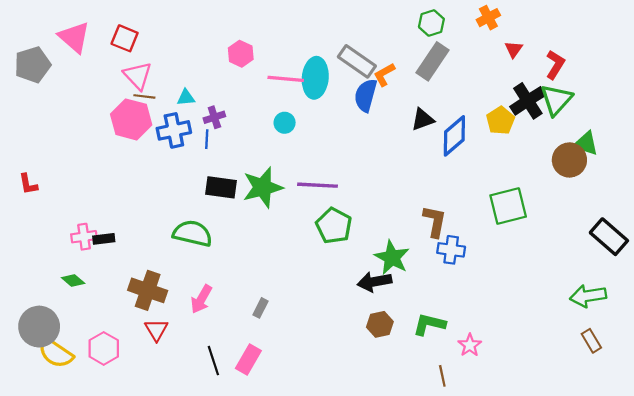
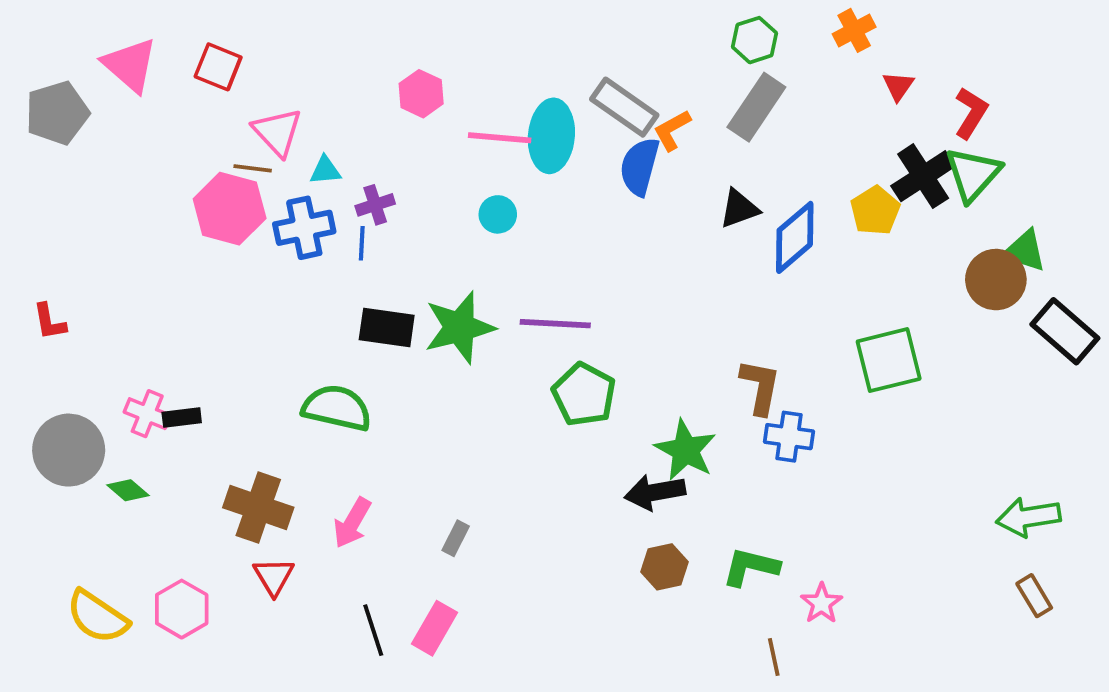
pink triangle: (138, 76) -> (277, 132), moved
pink cross: (84, 237) -> (147, 414), turned 30
black rectangle: (609, 237) -> (1065, 331), moved
gray circle: (39, 327) -> (69, 450), moved

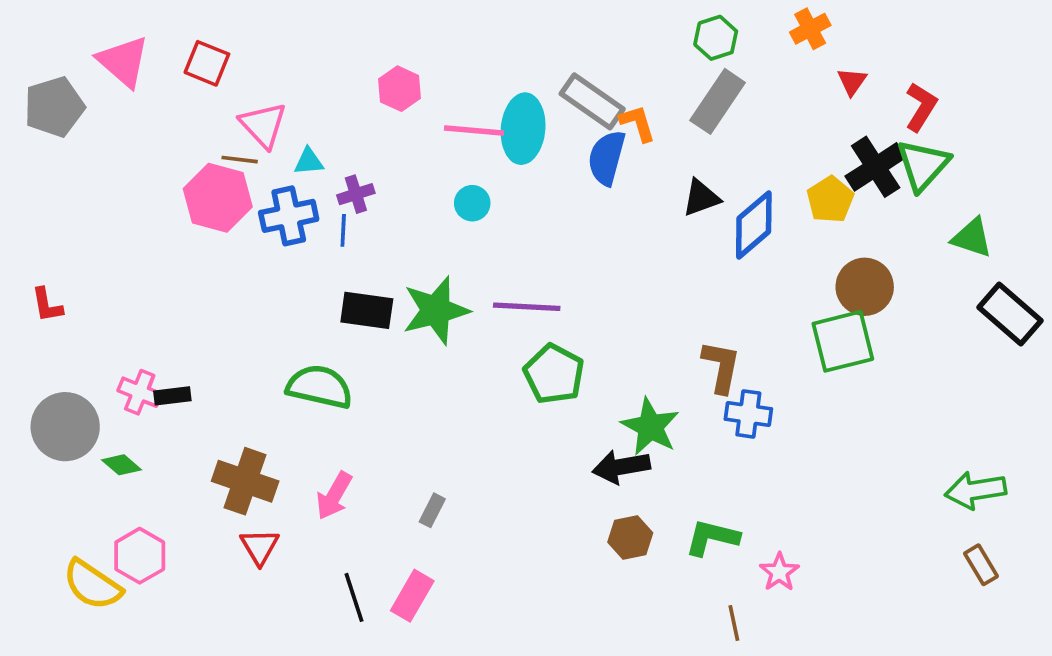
orange L-shape: (672, 130) -> (638, 123), turned 102
brown circle: (996, 280) -> (865, 287), moved
pink hexagon: (182, 609) -> (140, 556), moved

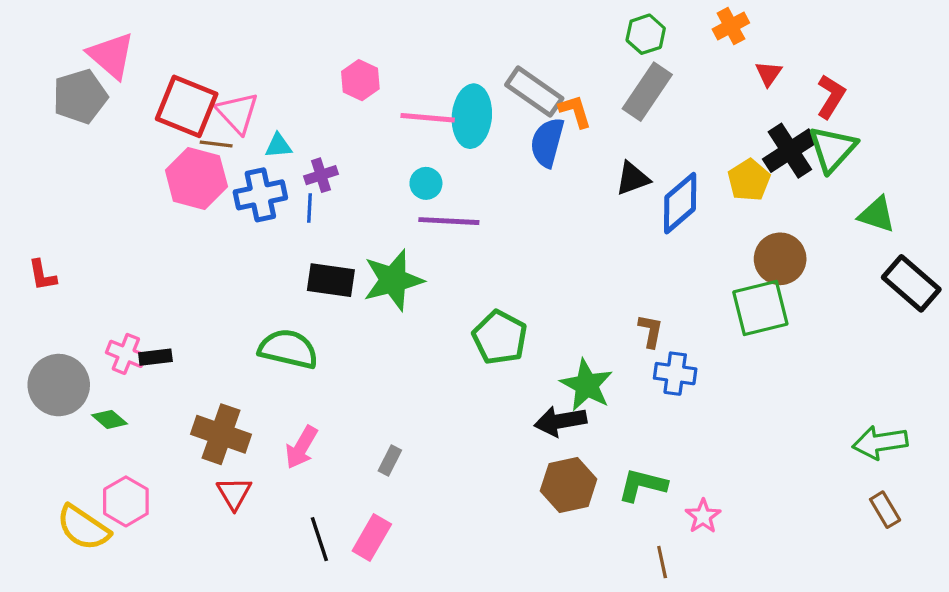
red square: (207, 63) -> (187, 106), moved, size x1.5
gray pentagon: (54, 107) -> (80, 96), moved
purple line: (527, 307) -> (449, 221), moved
brown L-shape: (721, 367) -> (651, 331), size x0.7
brown hexagon: (630, 538) -> (569, 485), size x1.4

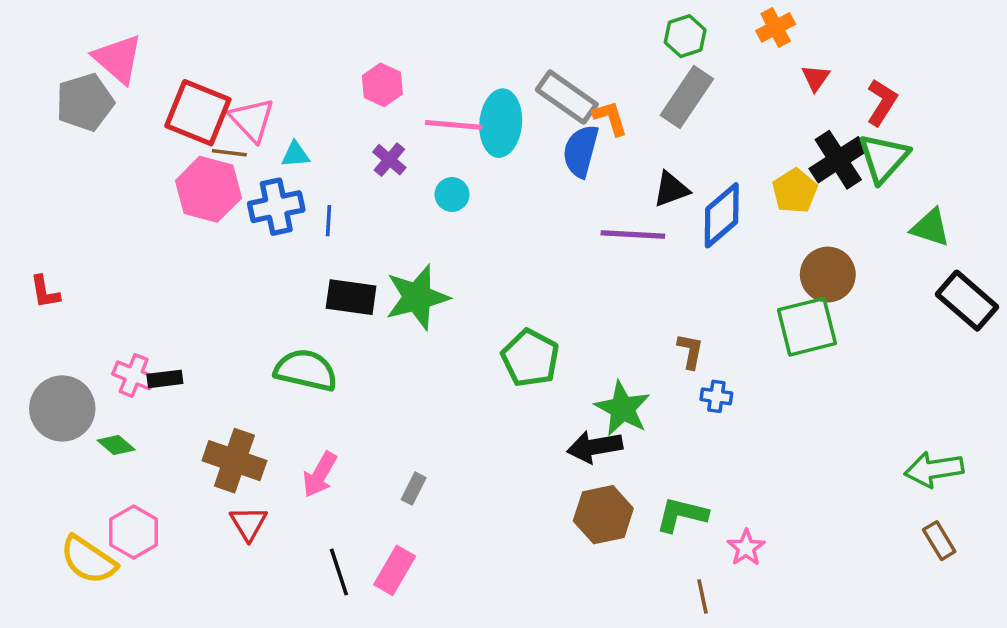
purple cross: (321, 175) -> (389, 160), moved, turned -32
purple line: (449, 221) -> (633, 235), moved
blue cross: (675, 374) -> (716, 396), size x0.7

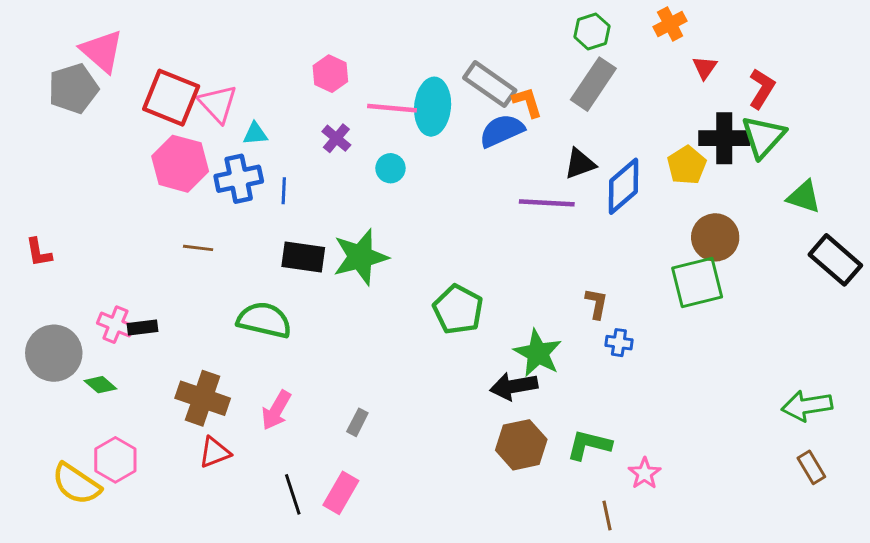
blue semicircle: (581, 151) -> (502, 131), turned 51
brown line: (229, 153) -> (198, 248), moved
black cross: (838, 160) -> (724, 138), turned 33
red triangle: (248, 523) -> (215, 452), turned 40

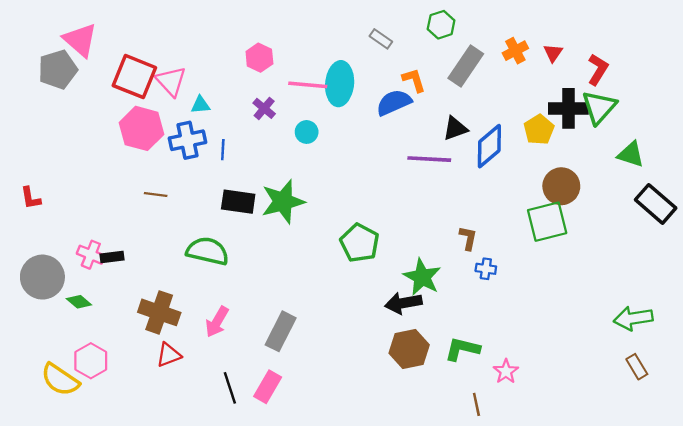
orange cross: (670, 24) -> (515, 51), moved
green hexagon: (592, 31) -> (441, 25), moved
gray rectangle: (490, 84) -> (381, 39), moved, size x0.6
gray rectangle: (357, 422) -> (281, 331), size x1.8

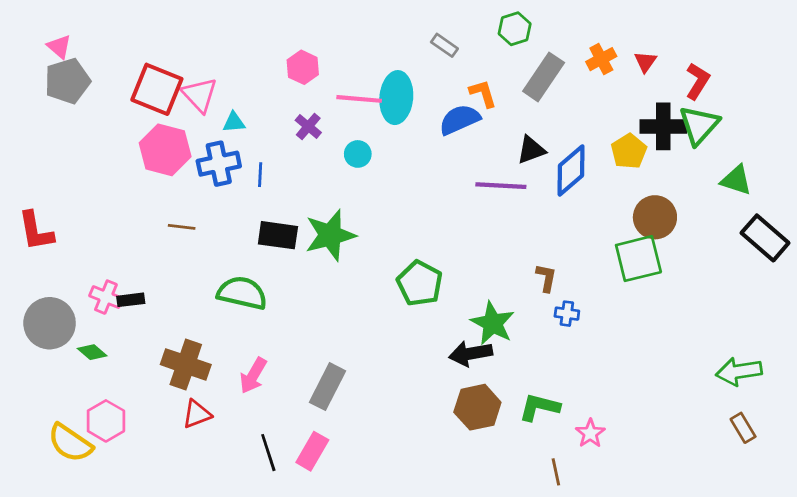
pink triangle: (80, 40) -> (59, 47), moved, size x0.6
red L-shape: (31, 198) -> (36, 231), size x1.5

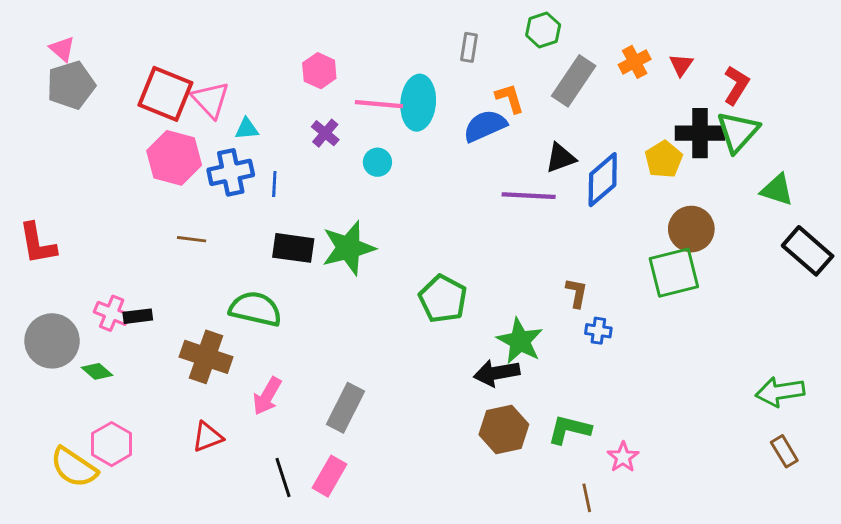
gray rectangle: (444, 45) -> (469, 47), turned 64
brown cross: (186, 365) -> (206, 357), moved

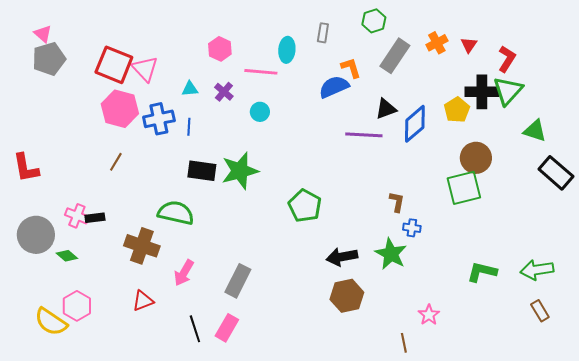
cyan ellipse: (418, 103) -> (287, 50), moved, size x0.7
cyan triangle: (247, 129) -> (190, 89), moved
brown line: (192, 239) -> (116, 162), moved, turned -66
green star: (520, 341) -> (391, 254), moved
green L-shape: (569, 430) -> (482, 272), moved

